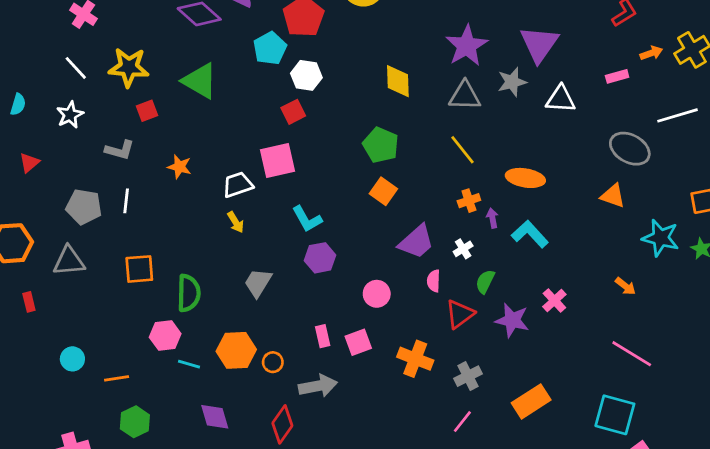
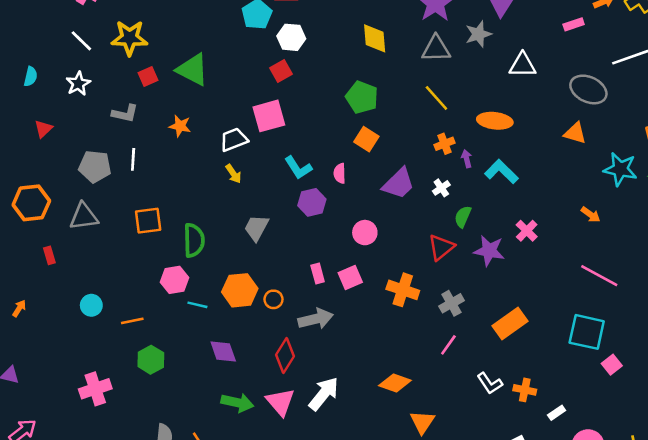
green triangle: (200, 81) -> (193, 70), moved
white triangle: (561, 99) -> (523, 65), moved
pink semicircle: (434, 281) -> (340, 173), moved

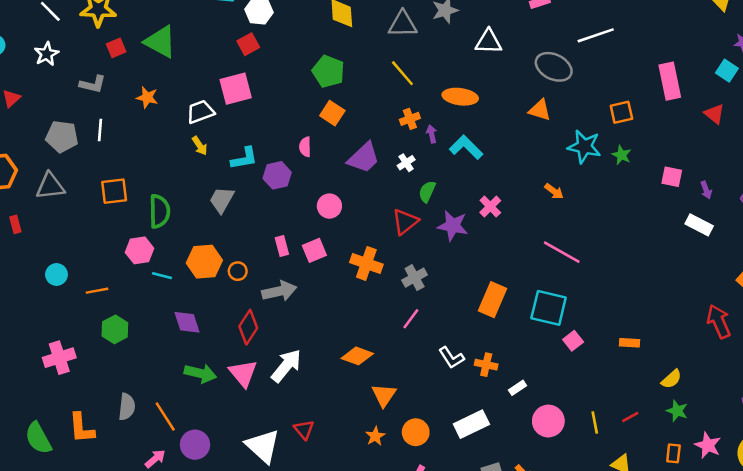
cyan L-shape: (298, 168) -> (244, 158), moved, turned -68
orange rectangle: (510, 324) -> (492, 300), moved, turned -32

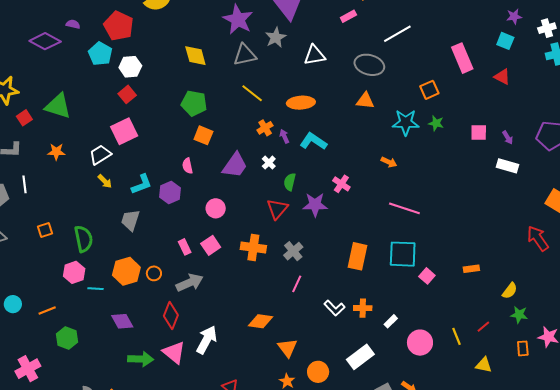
orange square: (114, 191) -> (45, 230), size x0.7

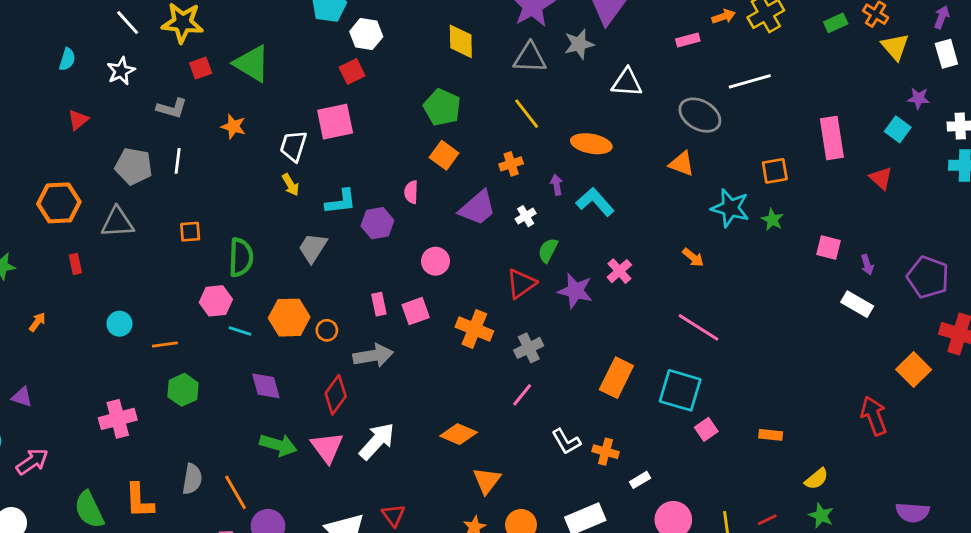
orange cross: (265, 128) -> (511, 164), moved
white trapezoid: (100, 155) -> (293, 146), turned -55

